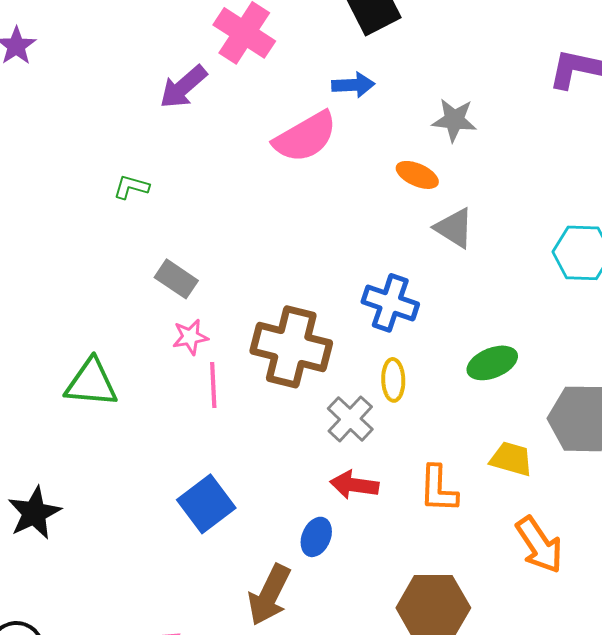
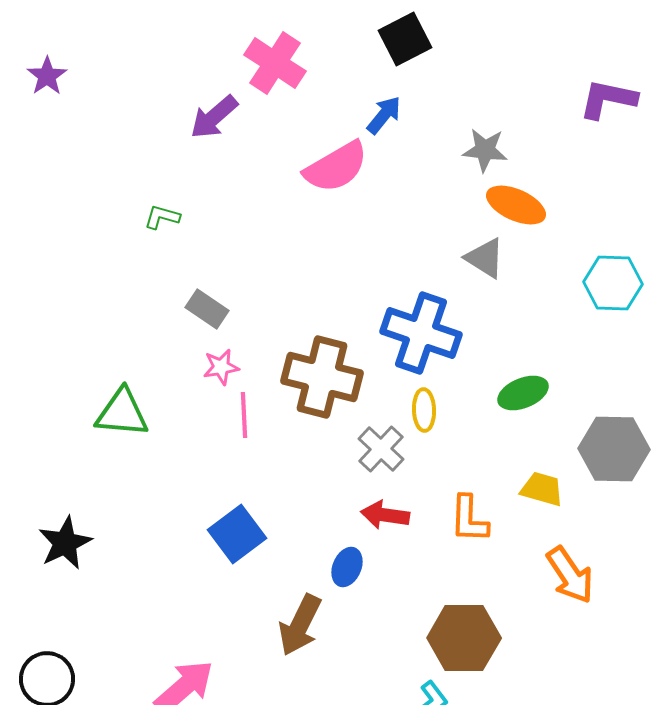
blue arrow: (353, 85) -> (384, 115), turned -48
orange ellipse: (417, 175) -> (516, 205), moved, size x1.4
blue cross: (390, 303) -> (421, 333), size x1.4

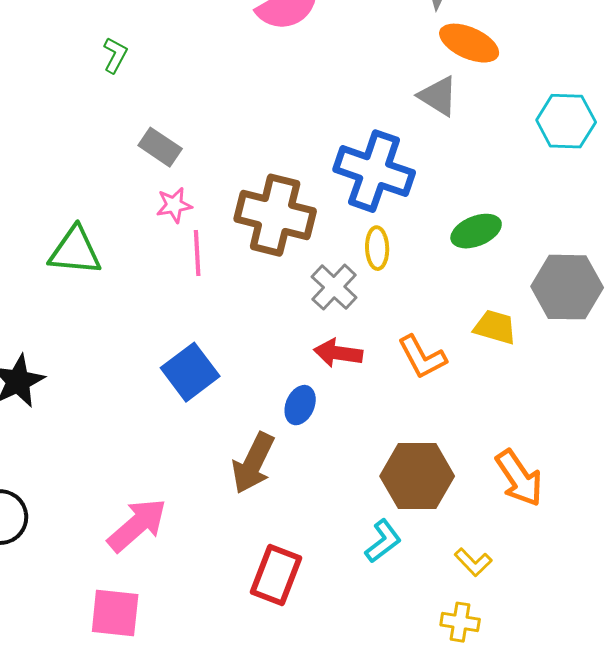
green L-shape: (162, 217) -> (115, 55), turned 102
orange L-shape: (469, 519) -> (422, 357), turned -30
orange arrow: (570, 575) -> (519, 478), moved

